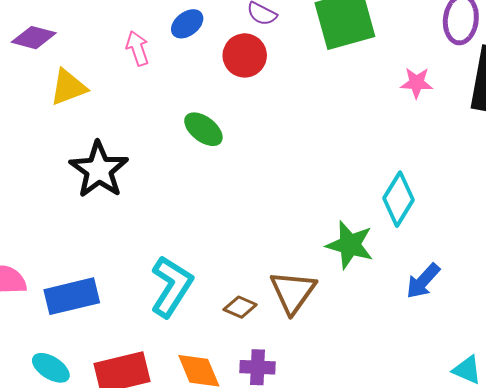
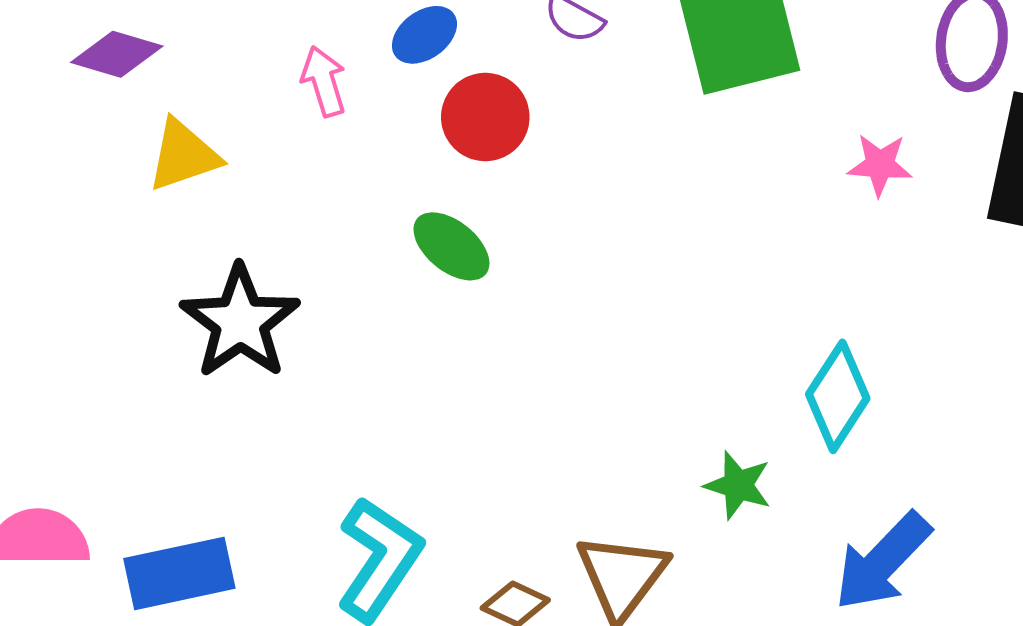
red circle: (245, 55) -> (485, 117), moved
green star: (350, 245) -> (738, 485), size x0.7
blue arrow: (423, 281) -> (882, 561), size x1.4

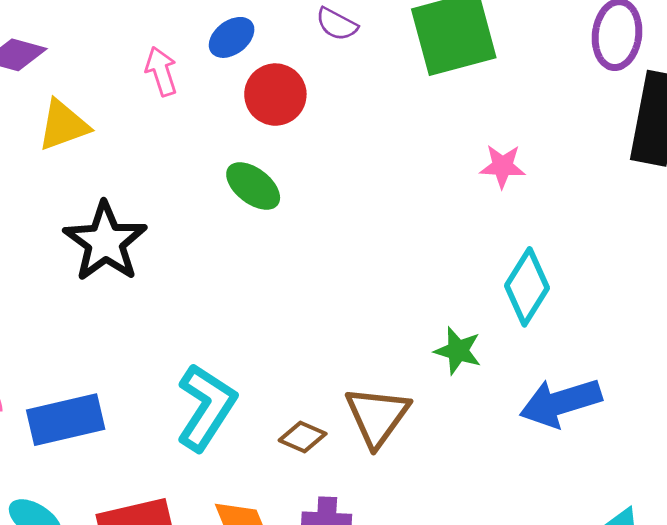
pink star: (880, 165) -> (502, 166), moved
blue arrow: (882, 561) -> (561, 403), turned 30

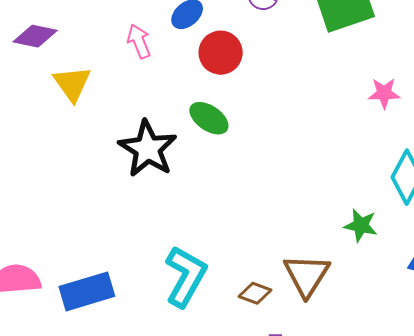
yellow triangle: (63, 125) -> (72, 84), turned -42
black star: (105, 242) -> (148, 149), moved

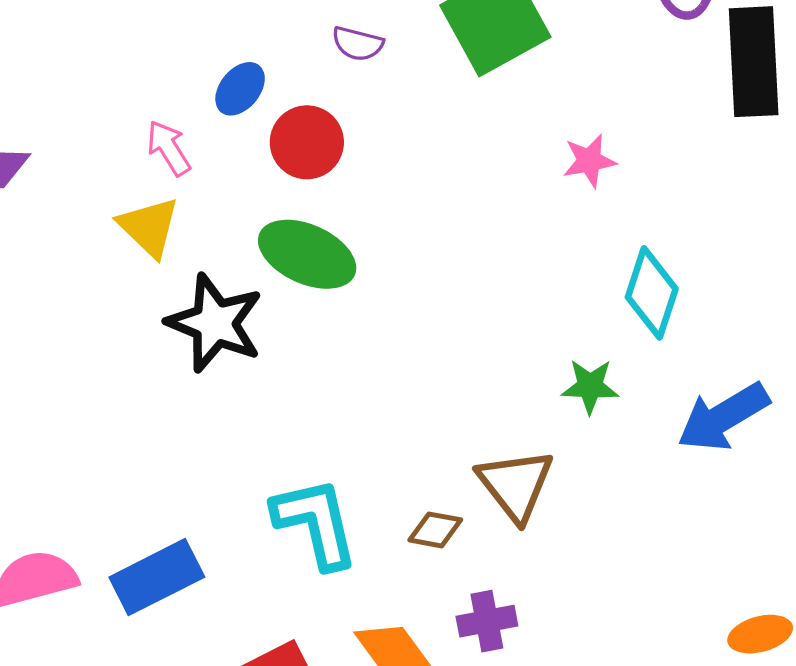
yellow triangle: (72, 84) -> (149, 227), moved
green ellipse: (209, 118) -> (307, 254), size x1.4
cyan L-shape: (186, 276) -> (316, 523), turned -32

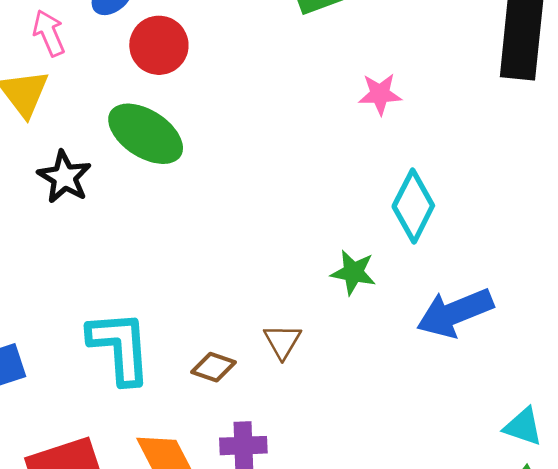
black star: (215, 323) -> (64, 177), size x0.7
brown triangle: (516, 485) -> (282, 341), size x0.6

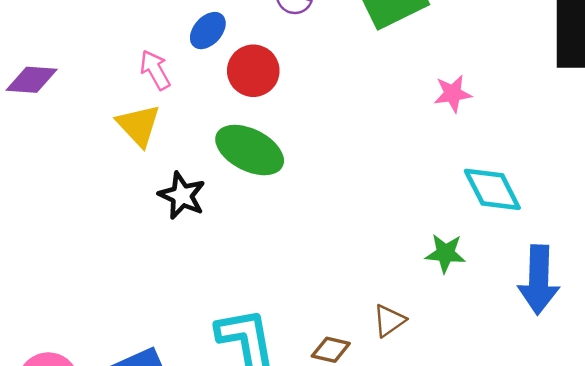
cyan diamond: (413, 206) -> (492, 189), turned -48
blue arrow: (455, 313) -> (539, 280), turned -60
brown triangle: (282, 341) -> (389, 321), turned 30

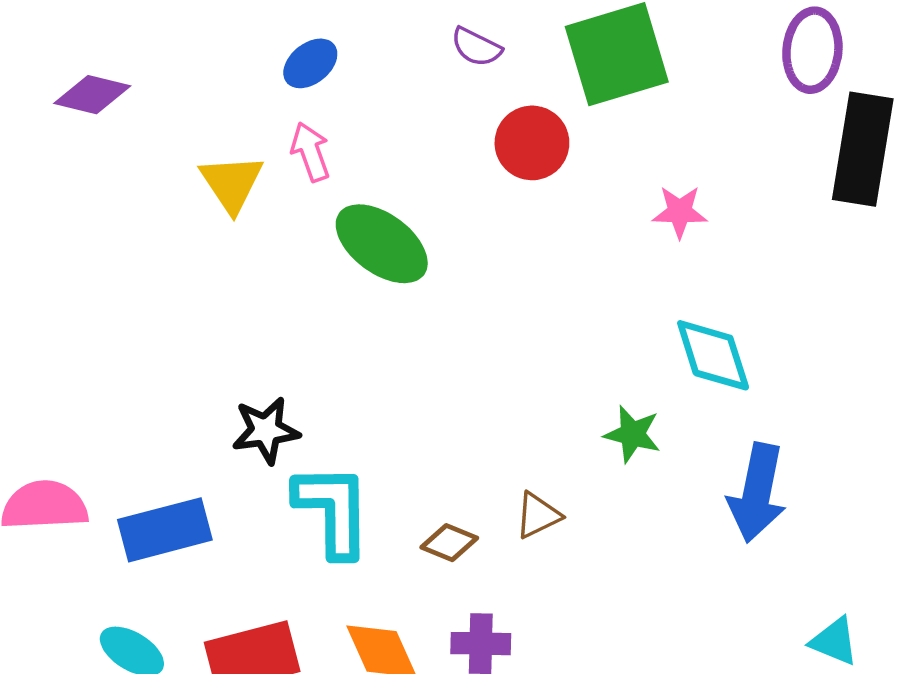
blue ellipse: (208, 31) -> (310, 63), moved
pink arrow: (155, 70) -> (310, 152), moved
red circle: (253, 71) -> (532, 143), moved
black star: (182, 196) -> (266, 430), moved, turned 30

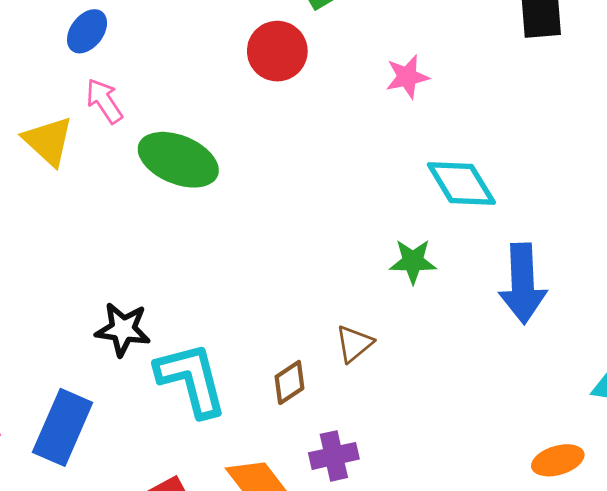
black star: (266, 430) -> (123, 329), turned 30
blue rectangle: (165, 530) -> (63, 427), turned -38
brown diamond: (449, 543) -> (289, 382), turned -42

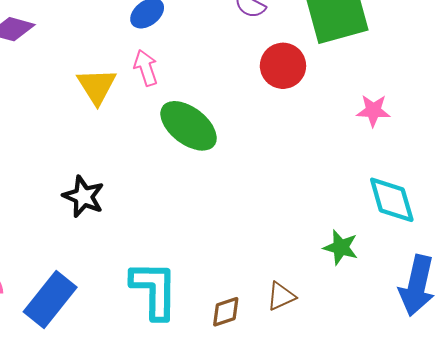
black star: (123, 329) -> (84, 196), moved

